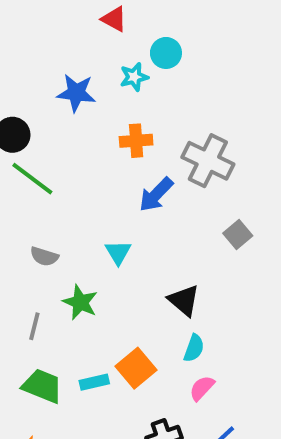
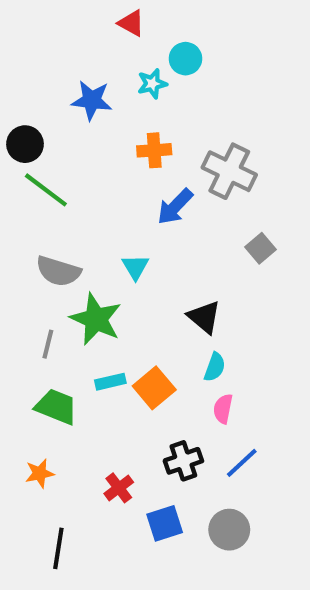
gray semicircle: (44, 256) -> (58, 271), size x1.5
green star: (80, 302) -> (96, 319), size x1.4
cyan rectangle: (94, 382) -> (110, 382), moved
pink semicircle: (202, 388) -> (223, 409), turned -32

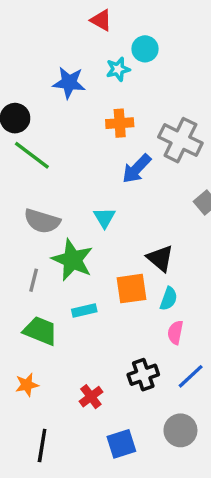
orange square: (154, 388) -> (131, 289), moved, turned 32
blue square: (165, 523) -> (121, 444), moved

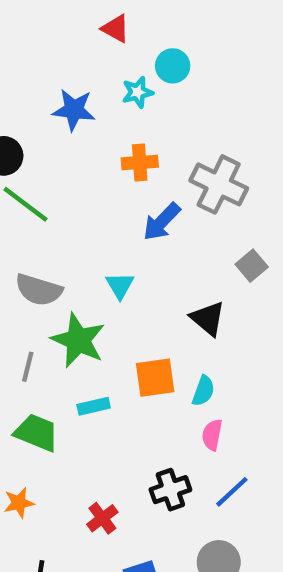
black triangle: (160, 258) -> (208, 318), moved

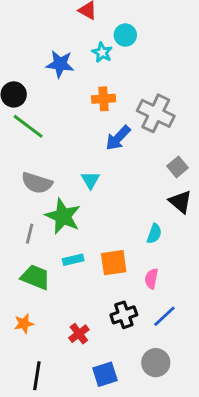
cyan star: (137, 92) -> (102, 52), turned -30
black triangle: (208, 318) -> (180, 202), moved
orange square: (155, 378) -> (114, 263), moved
cyan semicircle: (203, 391) -> (154, 234), moved

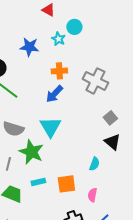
blue arrow: (118, 138) -> (54, 94), moved
cyan triangle: (91, 180) -> (50, 127), size x1.6

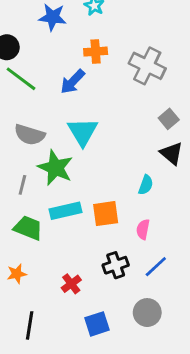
blue arrow: (54, 94) -> (73, 82), moved
cyan rectangle: (38, 182) -> (65, 211), size x1.5

